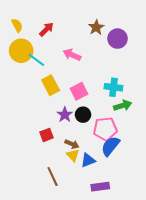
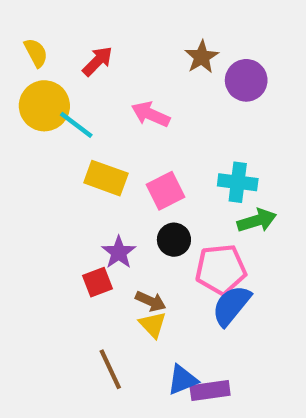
yellow rectangle: (51, 85) -> (106, 178), turned -42
purple star: (65, 115) -> (119, 252), moved
blue triangle: (88, 160) -> (182, 380), moved

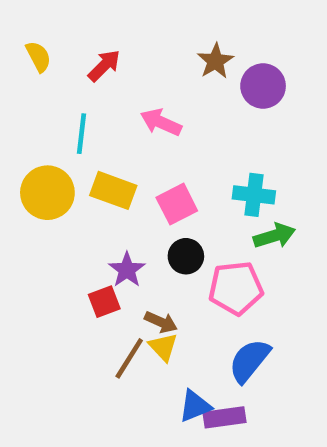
yellow circle: (44, 106) -> (47, 193), moved
cyan line: (76, 125) -> (82, 134), turned 60
blue semicircle: (231, 305) -> (249, 361), moved
brown line: (110, 369) -> (129, 358), moved, turned 57

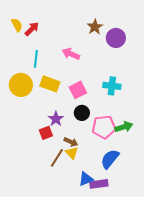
red arrow: (104, 66) -> (32, 29), moved
green arrow: (274, 236) -> (124, 127), moved

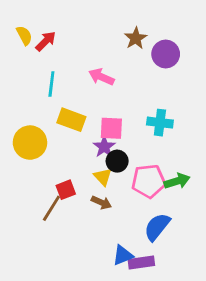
yellow circle: (21, 85) -> (30, 143), moved
pink square: (78, 90) -> (111, 128), turned 30
purple star: (56, 119) -> (104, 147), moved
yellow triangle: (72, 153) -> (103, 177), moved
brown line: (57, 158) -> (51, 208), moved

